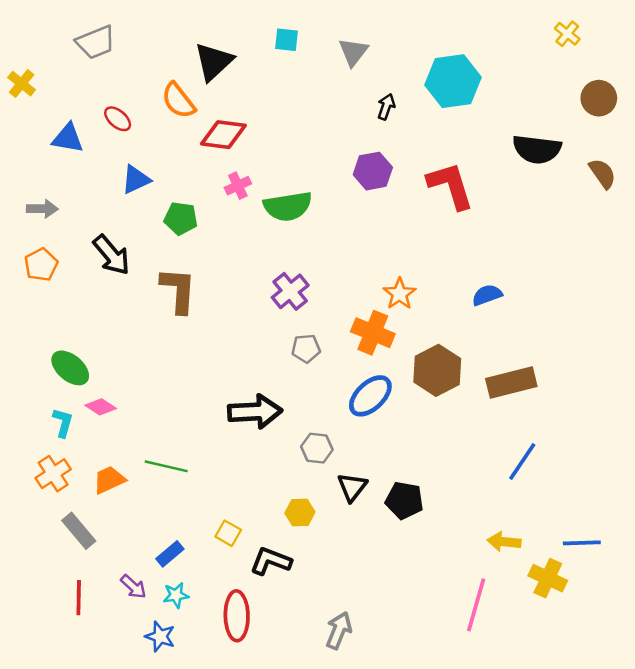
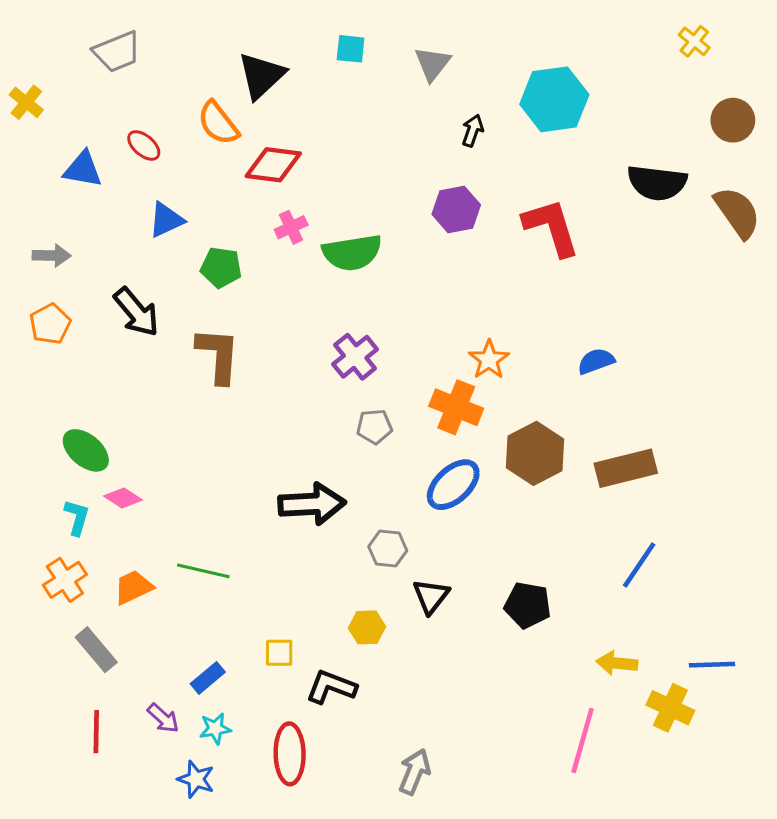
brown semicircle: (602, 173) -> (737, 212), size x1.4
black pentagon: (404, 500) -> (528, 605), moved
yellow square: (228, 533) -> (279, 653), turned -30

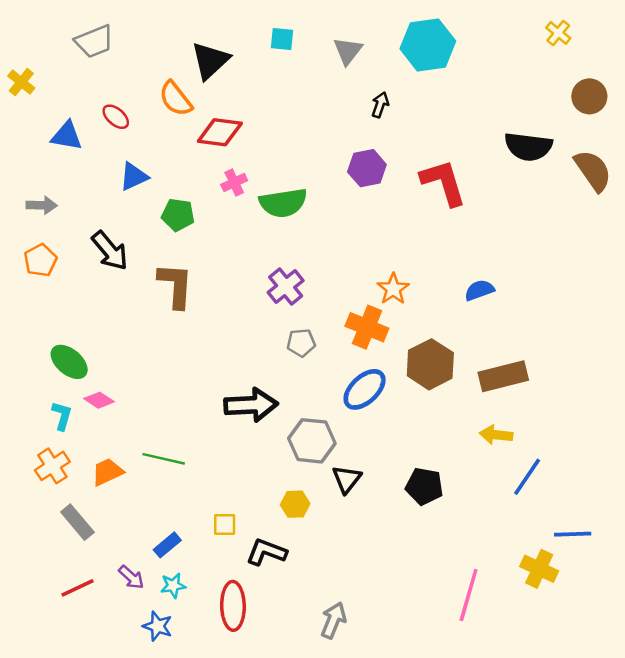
cyan hexagon: (554, 99) -> (428, 45), moved
gray hexagon: (388, 549) -> (312, 441), size x1.5
blue line: (639, 565) -> (527, 477), moved
yellow arrow: (617, 663) -> (496, 435), moved
red line: (96, 732) -> (77, 588), turned 64

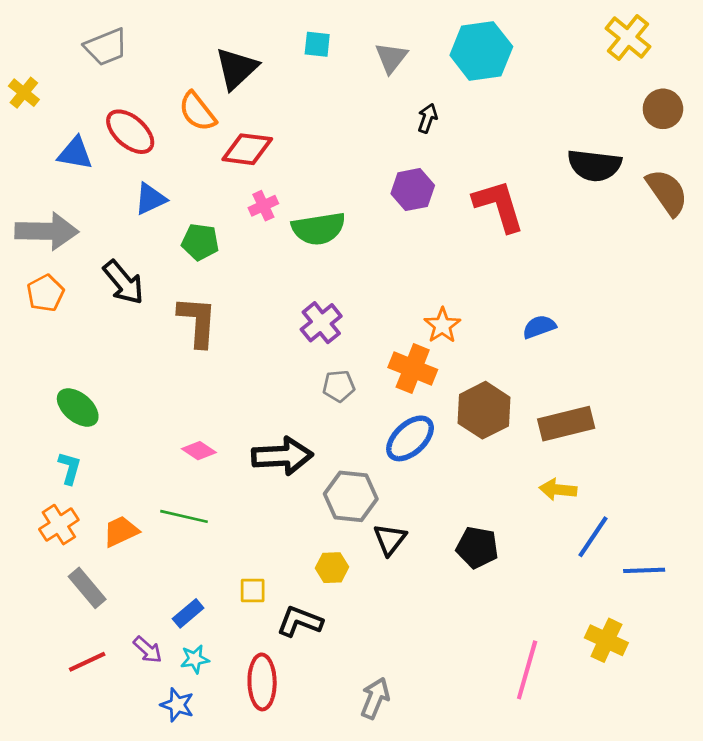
yellow cross: (558, 33) -> (628, 38), size x1.6
red ellipse: (116, 117) -> (130, 132), size x1.6
gray arrow: (42, 205) -> (47, 231), size x1.8
pink diamond: (99, 400) -> (199, 451), moved
blue line: (573, 534) -> (644, 570), moved

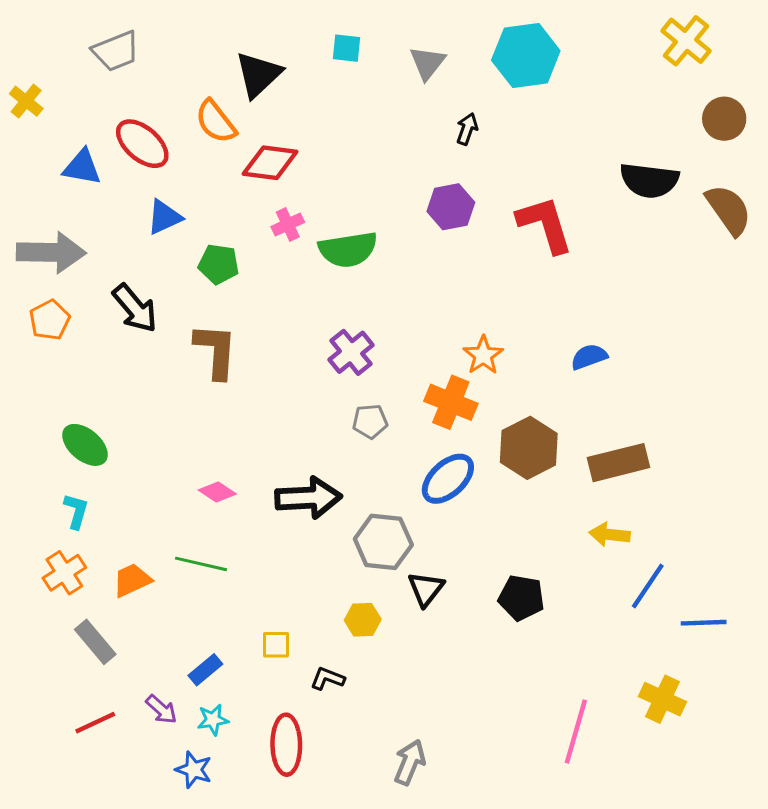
black L-shape: (300, 621) -> (327, 679), size x0.7

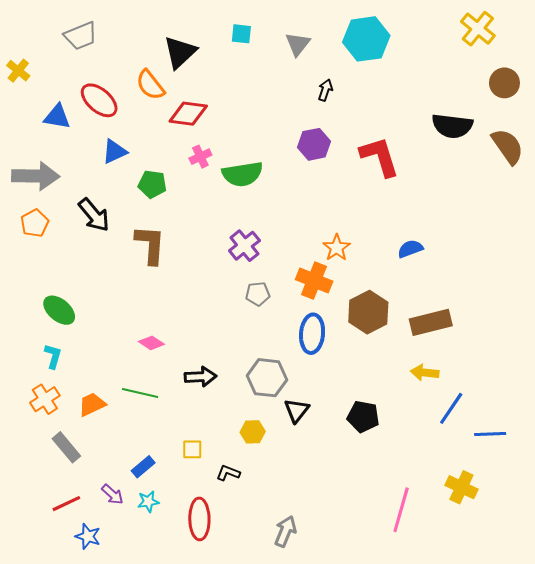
blue ellipse: (448, 479) -> (312, 334), turned -42
black arrow: (308, 498) -> (200, 377), moved, size x0.7
blue star: (194, 770) -> (88, 536), moved

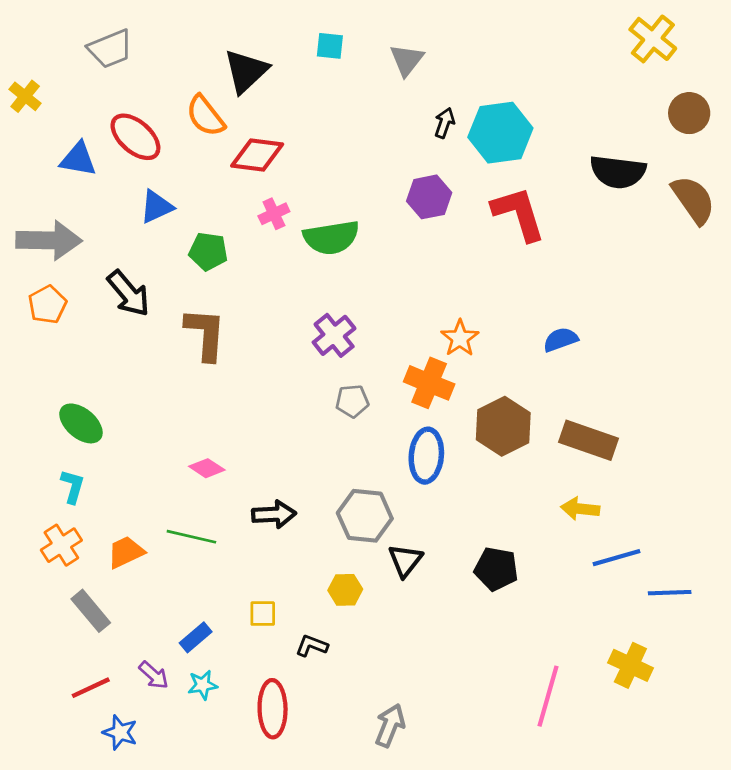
cyan hexagon: (366, 39) -> (500, 133), moved
brown rectangle: (431, 322) -> (589, 440), turned 33
blue line: (451, 408) -> (616, 558), turned 40

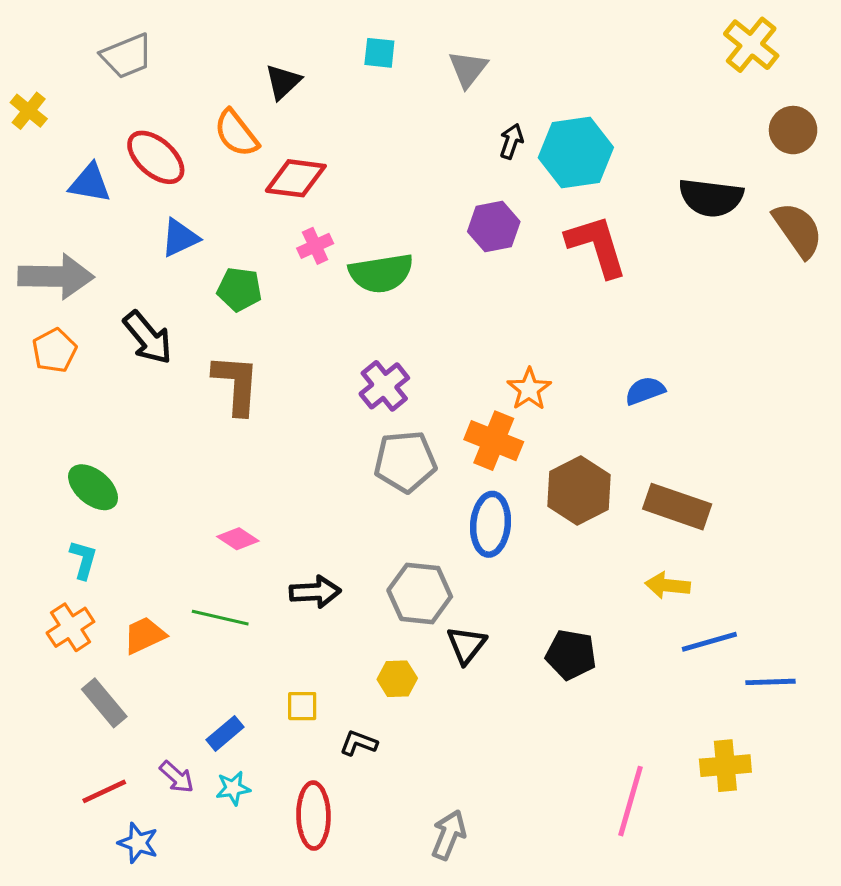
black triangle: (246, 71) -> (283, 82), size x0.7
gray pentagon: (352, 401) -> (405, 462), size x1.6
yellow cross: (630, 665) -> (725, 766), turned -30

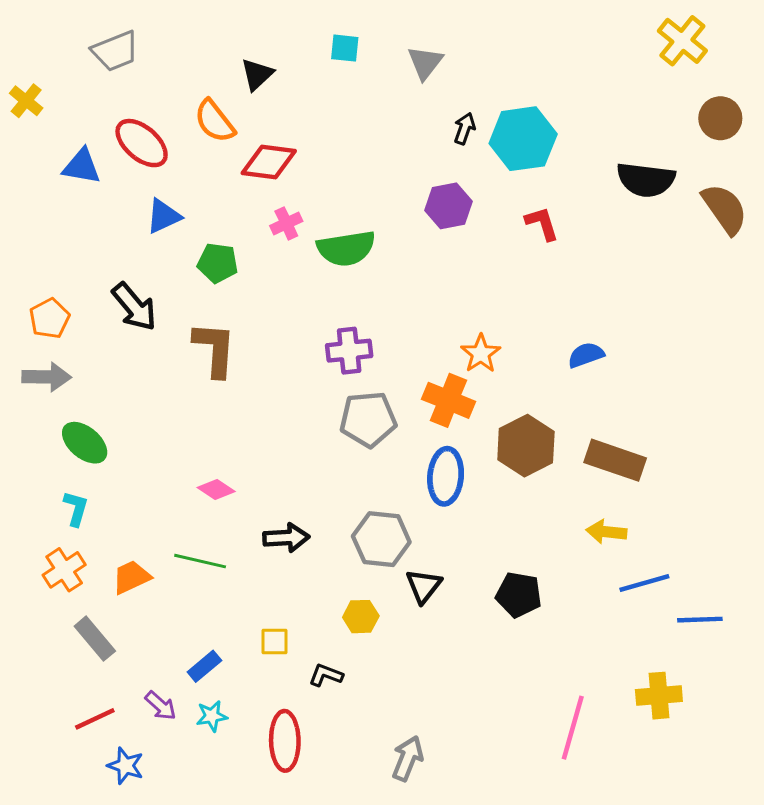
red L-shape: (597, 246) -> (542, 223), size x0.6
gray arrow: (56, 276) -> (47, 377), moved, size x0.7
purple cross: (384, 386) -> (349, 351), turned 33

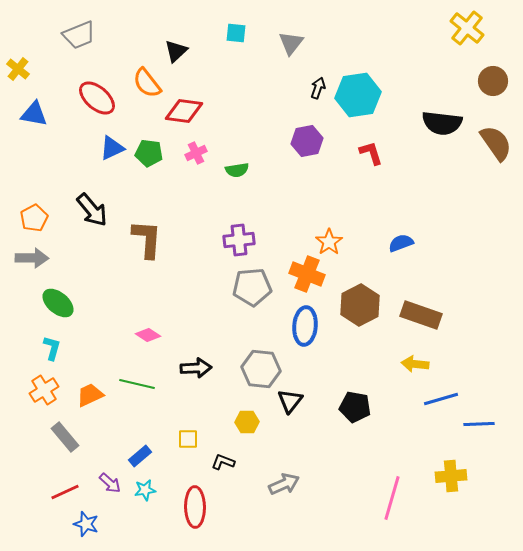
blue triangle: (82, 166) -> (34, 114), moved
green semicircle: (346, 248) -> (237, 170), size x0.6
green pentagon: (218, 263) -> (149, 153), moved
gray arrow: (408, 758) -> (284, 484), moved, turned 44

